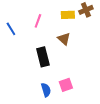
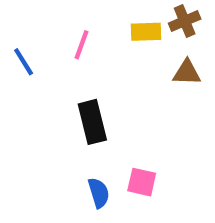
brown triangle: (64, 39) -> (187, 73), moved, turned -40
pink square: (66, 85) -> (142, 182), turned 32

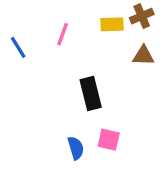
black rectangle: (92, 122) -> (91, 94), moved

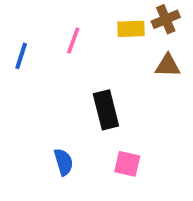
blue line: (18, 47) -> (21, 56), turned 50
blue semicircle: (76, 148) -> (64, 162), moved

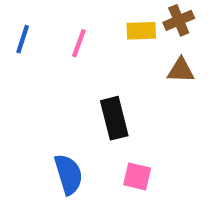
blue line: (21, 56) -> (23, 39), moved
blue semicircle: (64, 162) -> (68, 174), size x1.4

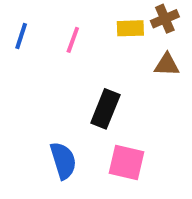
black rectangle: (114, 118) -> (105, 109), turned 36
pink square: (137, 176) -> (127, 163), size x1.4

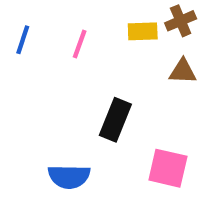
blue semicircle: (63, 161) -> (69, 177), turned 108
pink square: (127, 163) -> (168, 168), moved

